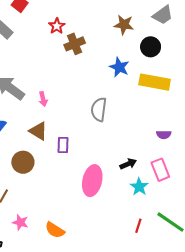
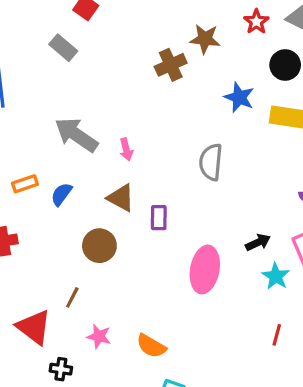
brown star: (124, 25) -> (205, 39), moved
red star: (57, 26) -> (256, 22), moved

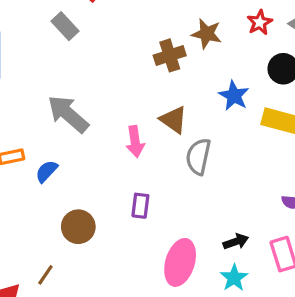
pink arrow: (126, 149) -> (135, 141), moved, size x1.4
brown triangle: (121, 198) -> (174, 120), moved
cyan star: (276, 276) -> (234, 278), moved

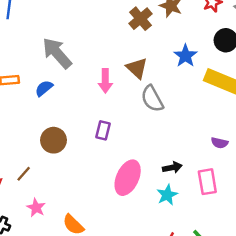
brown cross: (170, 55) -> (140, 19), turned -30
gray semicircle: (198, 157) -> (152, 99), turned -48
blue semicircle: (47, 171) -> (44, 88), moved

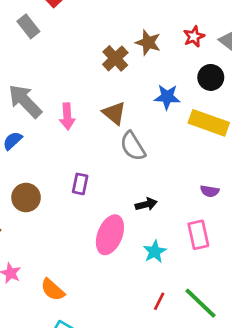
blue star: (185, 56) -> (167, 97), turned -30
pink arrow: (105, 81) -> (67, 116), moved
black arrow: (172, 167) -> (146, 204), moved

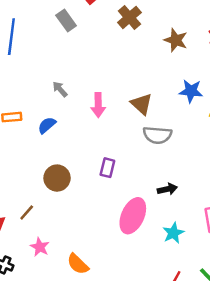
brown cross: (115, 58) -> (129, 17), moved
gray arrow: (25, 101) -> (60, 89), size x0.5
gray semicircle: (133, 146) -> (157, 135), turned -56

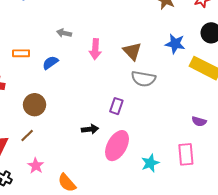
gray arrow: (60, 89) -> (64, 33), turned -40
purple rectangle: (107, 168) -> (116, 106), moved
brown circle: (57, 178) -> (35, 105), moved
black arrow: (167, 189) -> (90, 129), moved

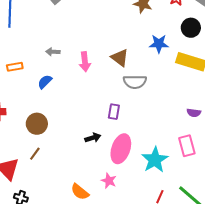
orange rectangle: (21, 53) -> (15, 67), moved
cyan star: (150, 163) -> (155, 160), size x1.5
pink star: (36, 166) -> (109, 181), moved

